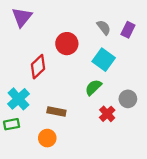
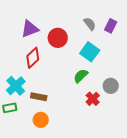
purple triangle: (22, 17) -> (30, 29), moved, turned 30
brown rectangle: (56, 112) -> (39, 97), moved

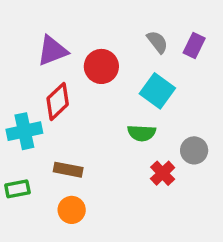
green semicircle: (81, 76) -> (142, 133), turned -133
cyan cross: (16, 86) -> (24, 131), moved, turned 30

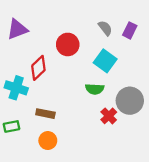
purple triangle: (52, 51) -> (17, 29), moved
cyan cross: (24, 131) -> (16, 88), turned 30
gray circle: (194, 150) -> (130, 101), size x1.5

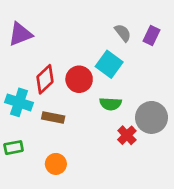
red circle: (68, 44) -> (79, 79), moved
cyan square: (105, 61) -> (109, 64), moved
brown rectangle: (45, 114) -> (53, 117), moved

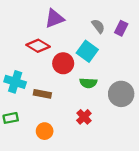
purple triangle: (20, 34) -> (54, 18), moved
red diamond: (45, 79) -> (38, 46), moved, turned 75
red cross: (127, 135) -> (84, 117), moved

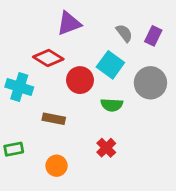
cyan cross: (15, 82) -> (19, 87), moved
gray circle: (121, 94) -> (150, 83), moved

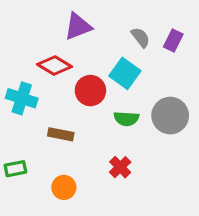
gray circle: (150, 83) -> (170, 116), moved

